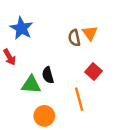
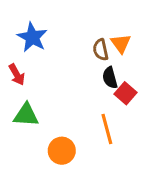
black semicircle: (48, 75) -> (110, 78), moved
green triangle: (31, 85) -> (26, 115), moved

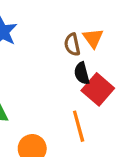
red square: (125, 93) -> (98, 89), size x1.4

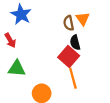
red square: (98, 89) -> (69, 57), moved

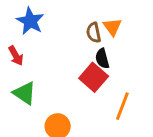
green triangle: (17, 68) -> (24, 93), turned 30
orange line: (73, 78) -> (122, 106), moved, turned 36

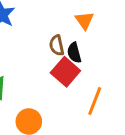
brown semicircle: (94, 33) -> (57, 45), moved

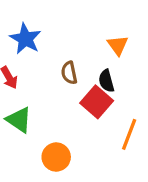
brown semicircle: (57, 45) -> (69, 73), moved

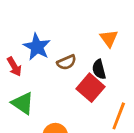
blue star: (25, 39) -> (37, 47), moved
brown semicircle: (69, 73) -> (67, 62), turned -102

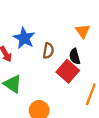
brown semicircle: (67, 62) -> (48, 51), turned -56

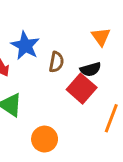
black semicircle: (75, 56) -> (91, 69), turned -91

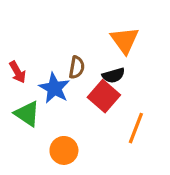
orange triangle: (101, 37) -> (125, 40), size x1.4
blue star: (25, 46) -> (54, 88), moved

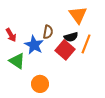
orange line: (136, 128) -> (86, 44), moved

